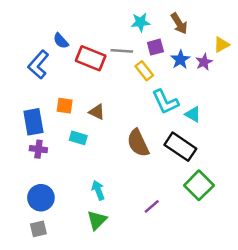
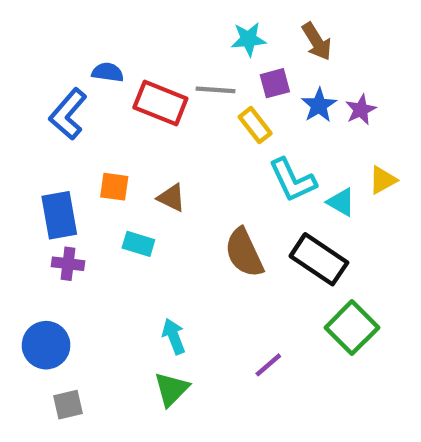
blue semicircle: (61, 41) -> (108, 72), turned 140
yellow triangle: (221, 45) -> (383, 180), moved
blue circle: (41, 198) -> (46, 345), moved

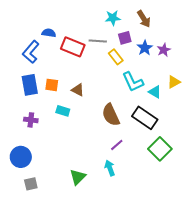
blue rectangle: (59, 215) -> (30, 85), moved
cyan arrow: (174, 336) -> (110, 168), moved
purple line: (268, 365) -> (117, 145), moved

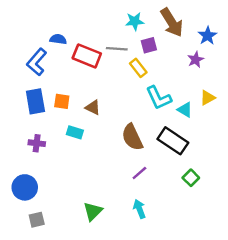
brown arrow: (144, 19) -> (172, 23), size x1.4
blue star: (145, 48) -> (208, 36), moved
green square: (160, 149) -> (191, 178), size x0.6
cyan arrow: (110, 168) -> (139, 209), moved

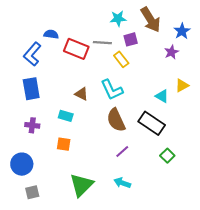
cyan L-shape: (159, 98) -> (112, 90), moved
orange square: (62, 101) -> (64, 144), moved
cyan arrow: (139, 209) -> (122, 183), turned -49
green triangle: (93, 211) -> (81, 185), size x1.4

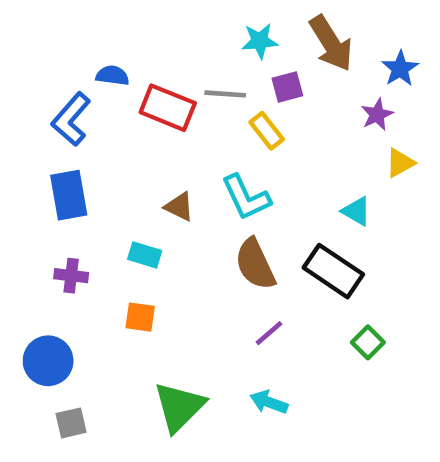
yellow triangle: (182, 86) -> (400, 163), moved

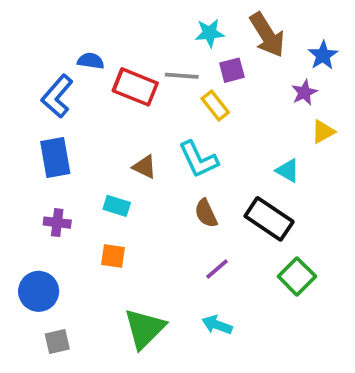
brown semicircle: (255, 264) -> (206, 213), size x0.7
green square: (368, 342) -> (297, 276), size x1.4

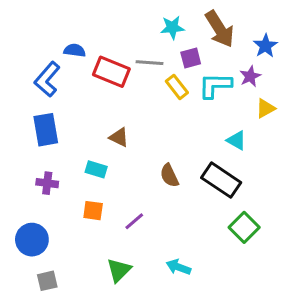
cyan L-shape: (198, 159) -> (215, 85), moved, turned 116
purple line: (217, 269) -> (134, 221), moved
green triangle: (145, 329) -> (119, 270), size x0.7

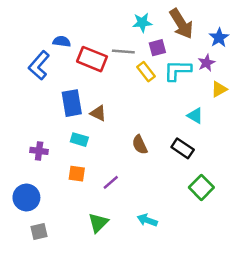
blue rectangle: (46, 130) -> (72, 103), moved
black rectangle: (221, 180) -> (183, 148), size x0.7

